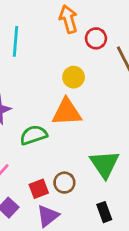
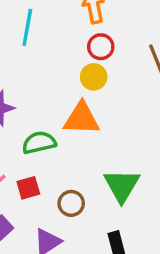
red circle: (96, 38) -> (101, 47), moved
red square: (39, 189) -> (28, 188), moved

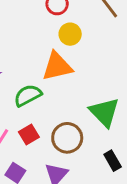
yellow circle: (94, 77) -> (70, 34), moved
brown circle: (71, 203) -> (67, 138), size x1.4

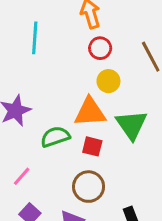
green triangle: (104, 112) -> (131, 125), moved
red square: (29, 134) -> (92, 146), moved, turned 36

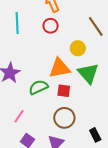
red circle: (100, 48) -> (51, 26), moved
yellow circle: (108, 81) -> (78, 48), moved

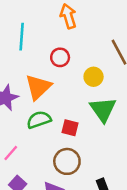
red circle: (51, 26) -> (60, 57), moved
orange triangle: (60, 68) -> (38, 87), moved, turned -40

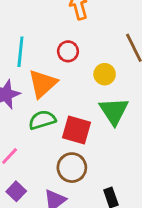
cyan line: (22, 37) -> (20, 52), moved
red square: (70, 128) -> (77, 130), size x1.5

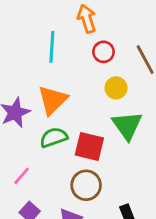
red circle: (68, 51) -> (104, 52), moved
cyan line: (20, 52) -> (52, 47), moved

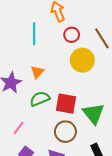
yellow circle: (116, 88) -> (82, 60), size x1.5
orange triangle: (53, 100) -> (37, 72), size x0.6
green triangle: (127, 125) -> (94, 114), moved

